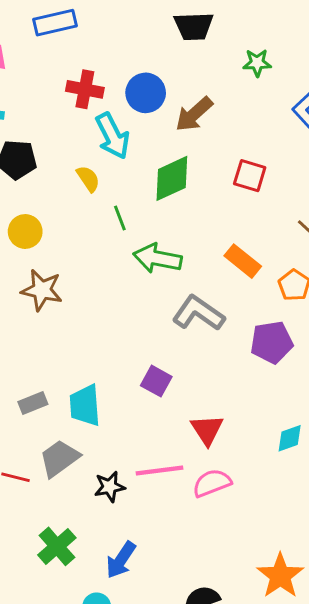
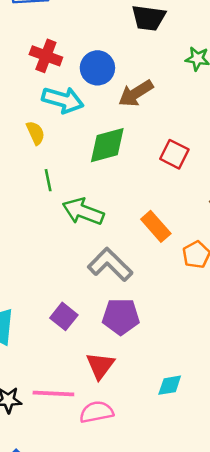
cyan arrow: (113, 136) -> (63, 100), turned -57
green line: (120, 218) -> (48, 180), moved
purple pentagon: (272, 342) -> (121, 317), moved

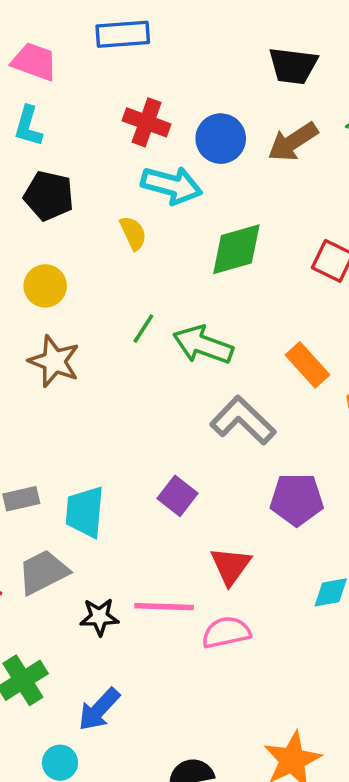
brown arrow: (136, 93) -> (293, 142), moved
green line: (48, 180) -> (143, 329), moved, turned 45
purple pentagon: (121, 317) -> (297, 499), moved

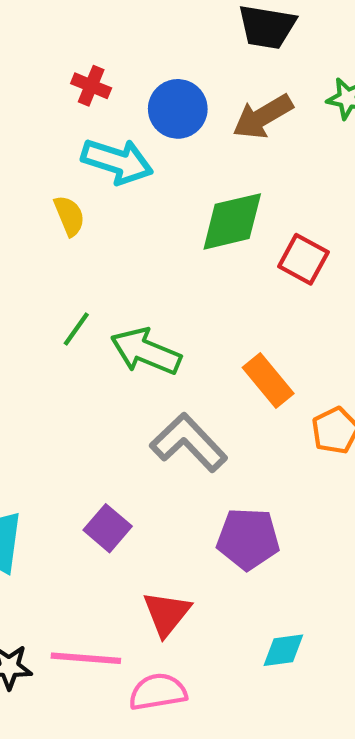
red cross: (147, 122) -> (91, 86), size x0.7
green diamond: (236, 249) -> (232, 221), moved

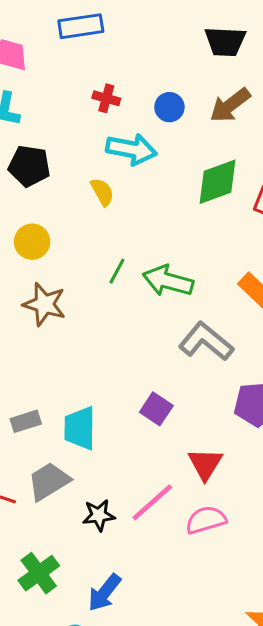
blue circle: (178, 109) -> (169, 107), size x0.7
pink line: (86, 658) -> (152, 502), turned -39

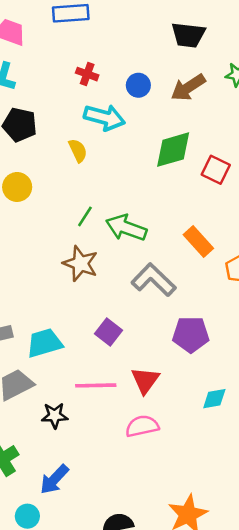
brown star: (44, 304) -> (80, 263), moved
cyan trapezoid: (80, 428) -> (45, 343), turned 69
pink line: (152, 502) -> (96, 385), moved, turned 36

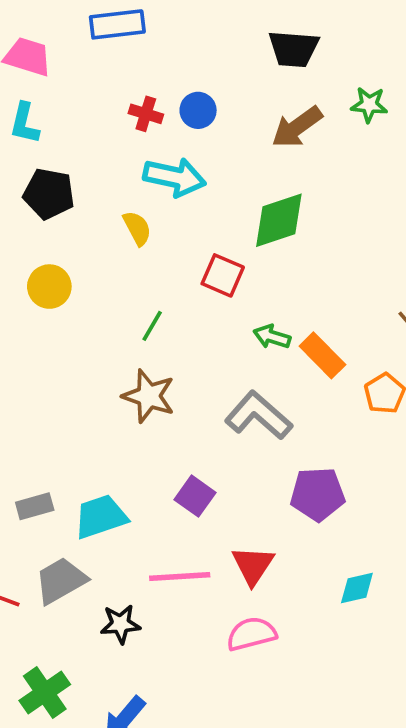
blue circle: (138, 85) -> (198, 110), moved
red square: (216, 170) -> (223, 275), moved
green arrow: (126, 228) -> (272, 337), moved, size x0.6

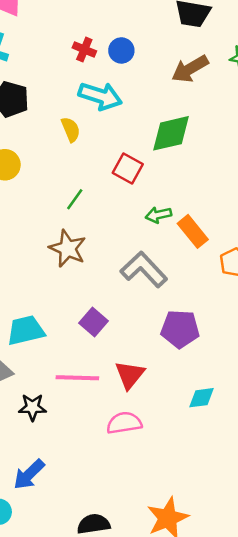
green arrow: (272, 337) -> (158, 215), turned -35

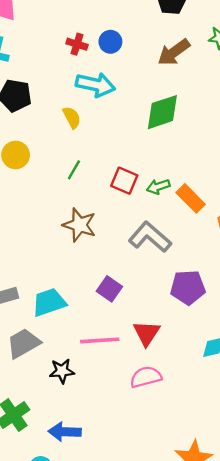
red square: (128, 168) -> (124, 181), moved
green line: (75, 199) -> (74, 170), moved
blue arrow: (29, 474) -> (65, 432), turned 52

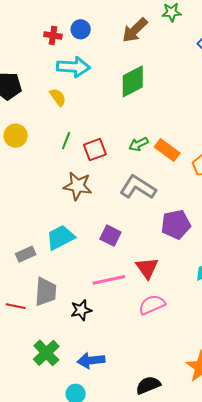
red square: (124, 181) -> (95, 150), moved, turned -35
cyan trapezoid: (49, 302) -> (60, 237), moved
gray trapezoid: (23, 343) -> (46, 292), turned 132

